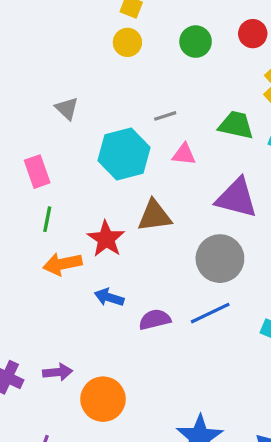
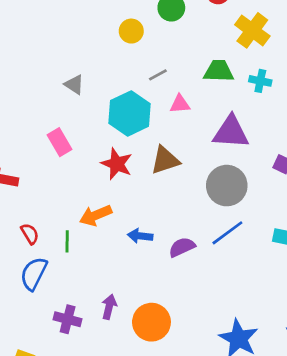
yellow circle: (127, 42) -> (131, 31), moved
green line: (47, 219) -> (67, 241), moved
red star: (106, 239) -> (117, 164), moved
purple arrow: (58, 372) -> (109, 307), turned -60

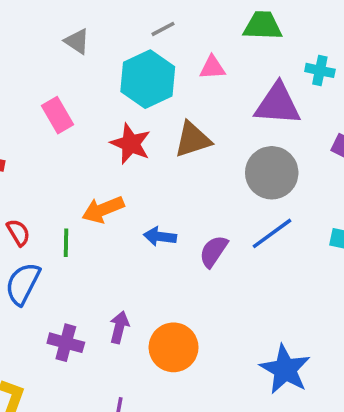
gray line: (158, 75) -> (163, 29), moved
cyan cross: (260, 81) -> (320, 70), moved
purple semicircle: (182, 247) -> (214, 251), turned -32

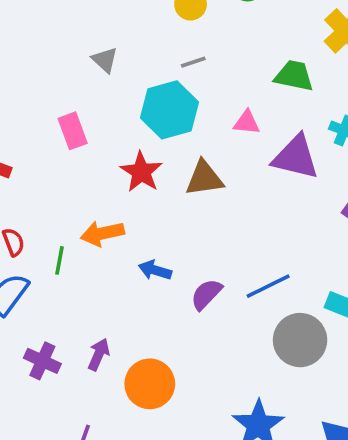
pink triangle: (212, 68) -> (247, 122), moved
gray circle: (272, 173) -> (300, 340), moved

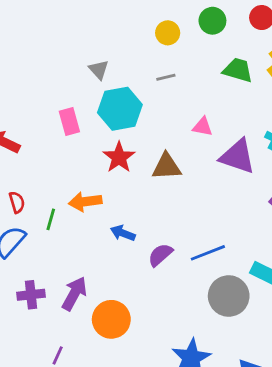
green trapezoid: (294, 76) -> (238, 70), moved
cyan hexagon: (169, 110) -> (120, 109), moved
purple arrow: (99, 354) -> (74, 294), size x1.4
purple cross: (42, 361) -> (31, 295), turned -36

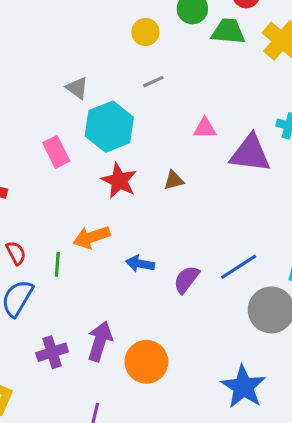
green trapezoid: (238, 70) -> (228, 31), moved
brown triangle: (167, 166) -> (174, 180), size x0.6

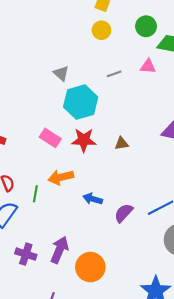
yellow circle: (145, 32) -> (101, 30), moved
pink triangle: (205, 128) -> (148, 66), moved
pink rectangle: (56, 152) -> (50, 138), moved, turned -36
red star: (119, 181) -> (84, 140), turned -30
purple cross: (52, 352) -> (26, 254), turned 30

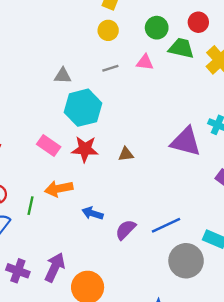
pink triangle: (148, 66) -> (145, 62), moved
gray triangle: (61, 73) -> (63, 76), turned -42
gray line: (114, 74) -> (110, 68), moved

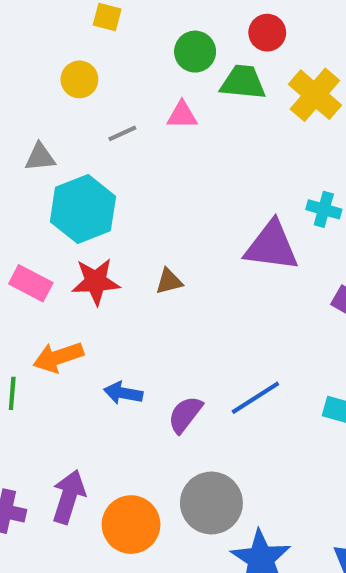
yellow circle: (108, 30) -> (79, 79), moved
gray circle: (186, 261) -> (211, 503), moved

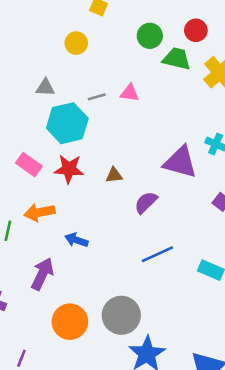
pink triangle: (182, 115) -> (130, 93), moved
gray line: (122, 133) -> (97, 97), moved
purple semicircle: (185, 414) -> (146, 202), moved
purple arrow: (69, 497) -> (42, 274), moved

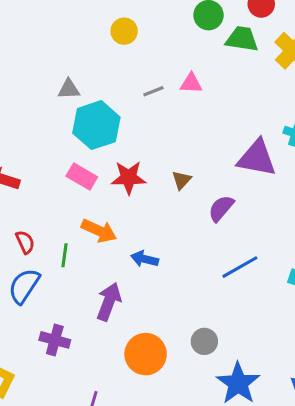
gray triangle: (45, 88) -> (69, 89), moved
cyan hexagon: (67, 123) -> (96, 125), moved
brown triangle: (114, 175) -> (182, 180), turned -36
orange arrow: (39, 212) -> (99, 231), turned -140
gray circle: (121, 315) -> (204, 341), size x0.6

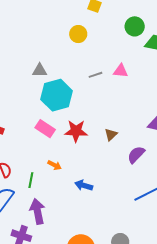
orange arrow: (99, 231) -> (54, 165), size x0.6
purple arrow: (109, 302) -> (37, 211), moved, turned -35

